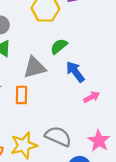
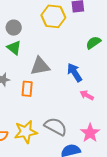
green semicircle: (59, 46) -> (93, 43), moved
pink arrow: (92, 97) -> (87, 95), turned -128

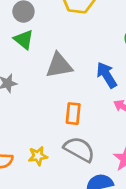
orange rectangle: (27, 89) -> (73, 114), moved
yellow star: (26, 132) -> (38, 156), size x0.6

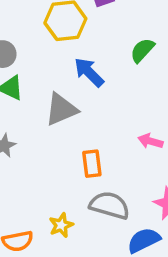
blue arrow: (107, 75) -> (89, 72), moved

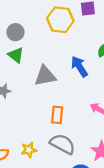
blue arrow: (89, 72) -> (79, 67), moved

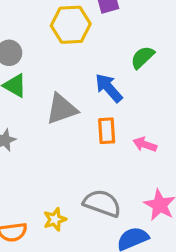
orange rectangle: (57, 115) -> (107, 131), moved

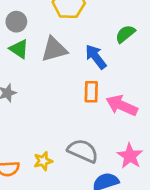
gray triangle: (62, 109) -> (54, 49), moved
pink arrow: (145, 144) -> (122, 105), size x1.6

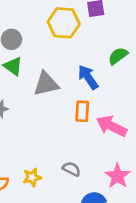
gray triangle: (54, 49) -> (46, 84), moved
gray semicircle: (83, 151) -> (71, 169), size x0.6

